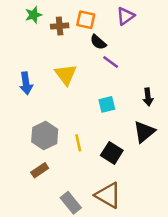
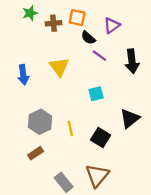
purple triangle: (126, 16) -> (112, 25), moved
black arrow: (148, 97) -> (132, 61), moved, size x1.5
brown triangle: (108, 195) -> (97, 176), turned 40

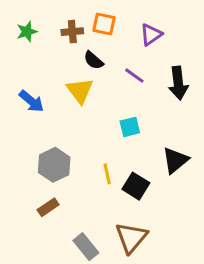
green star: (30, 13) -> (27, 32), moved
black semicircle: (88, 38) -> (93, 60), moved
blue arrow: (23, 75) -> (31, 101), turned -42
yellow line: (70, 129) -> (107, 174), moved

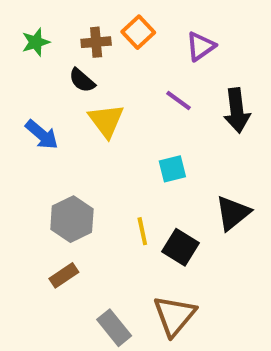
orange square: (104, 24) -> (138, 32), turned 35
black semicircle: (93, 60) -> (82, 80), moved

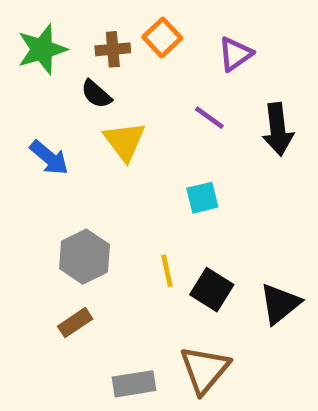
green star: (36, 42) -> (42, 49), size x1.5
black triangle: (233, 213) -> (280, 304), moved
gray rectangle: (114, 328) -> (134, 384), turned -60

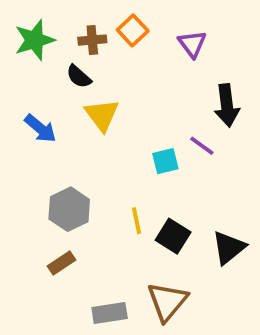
purple triangle: (235, 54) -> (192, 44), turned -32
purple line: (209, 118) -> (202, 146), moved

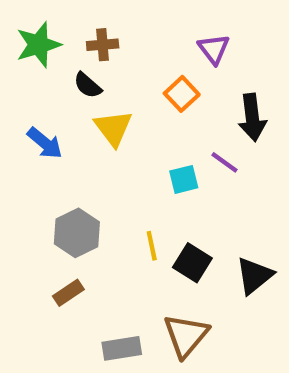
orange square: (133, 30) -> (182, 94), moved

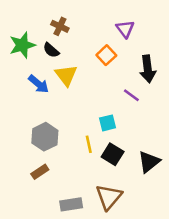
green star: (38, 45) -> (22, 45), moved
brown cross: (103, 45) -> (60, 26), turned 30
blue arrow: (45, 143) -> (39, 84), moved
cyan square: (184, 179) -> (108, 123), moved

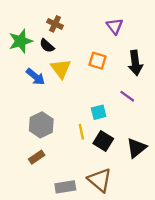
orange square: (106, 55) -> (97, 61), moved, turned -30
purple line: (131, 95) -> (127, 96), moved
brown triangle: (109, 197) -> (100, 180), turned -30

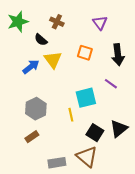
brown cross: (55, 24) -> (57, 22), moved
green star: (21, 41) -> (18, 22), moved
blue arrow: (35, 77) -> (31, 67), turned -78
cyan square: (99, 112) -> (86, 98), size x1.5
black square: (103, 141) -> (95, 133), moved

